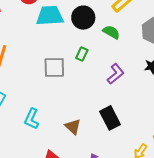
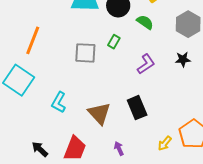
brown triangle: (73, 127) -> (99, 113), size x1.4

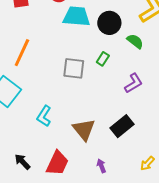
black rectangle: (137, 108) -> (122, 126), turned 70

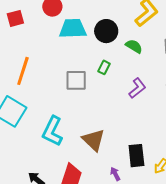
cyan L-shape: (44, 116) -> (52, 131), size x1.4
black rectangle: (122, 126) -> (136, 156), moved, turned -50

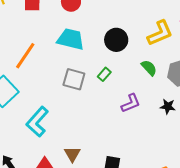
cyan trapezoid: (73, 29) -> (71, 39), moved
green semicircle: (134, 46) -> (149, 68), moved
brown triangle: (94, 140) -> (72, 154), moved, size x0.7

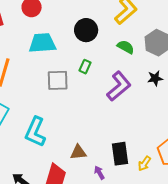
purple L-shape: (131, 103) -> (119, 86), size x1.4
brown triangle: (72, 154) -> (78, 152), turned -48

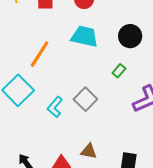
gray square: (58, 80) -> (85, 99), moved, turned 30
cyan L-shape: (35, 132) -> (55, 107), moved, size x0.7

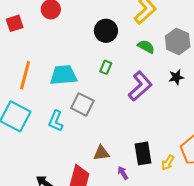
cyan trapezoid: (85, 36) -> (63, 75), moved

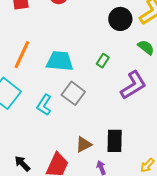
black circle: (106, 31) -> (120, 19), moved
brown triangle: (101, 153) -> (84, 144), turned -30
black rectangle: (143, 153) -> (115, 141), moved

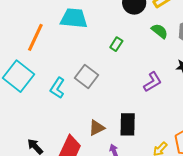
cyan trapezoid: (60, 61) -> (74, 18), moved
purple L-shape: (133, 85) -> (153, 82), moved, size x0.7

